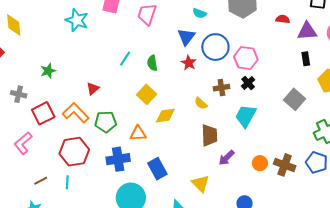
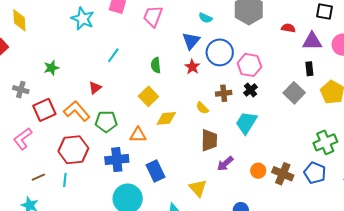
cyan line: (125, 59) -> (113, 55), moved
gray square: (295, 99) -> (294, 93), moved

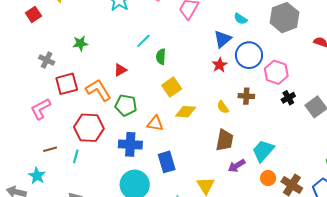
green semicircle: (156, 65) -> (161, 57), moved
black cross: (250, 90) -> (288, 98), moved
cyan trapezoid: (246, 123) -> (263, 151), moved

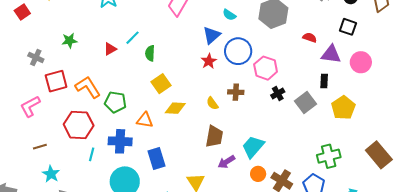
red triangle: (120, 70) -> (110, 49), moved
cyan line: (76, 156) -> (92, 154), moved
cyan star: (37, 176) -> (51, 174), moved

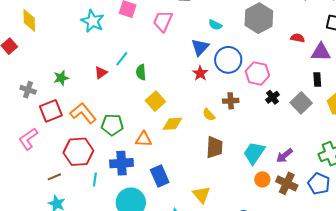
green star: (69, 41) -> (61, 78), moved
brown line: (40, 147) -> (54, 177), moved
purple arrow: (226, 162) -> (284, 155), moved

